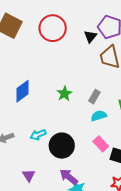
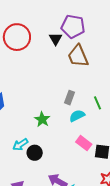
green star: (64, 94) -> (42, 119), moved
black circle: (62, 146) -> (35, 153), moved, size x0.6

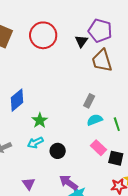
green line: (97, 103) -> (117, 124), moved
green star: (42, 119) -> (40, 120), moved
black circle: (35, 153) -> (58, 151), moved

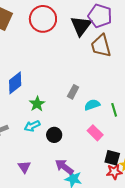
black triangle: (81, 41) -> (81, 26), size x1.6
gray rectangle: (89, 101) -> (73, 92), moved
black square: (116, 158) -> (112, 158), moved

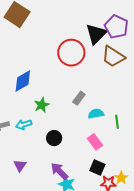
red circle: (43, 19) -> (71, 53), moved
brown trapezoid: (101, 46) -> (113, 57), turned -50
cyan arrow: (32, 126) -> (24, 125), moved
black square: (112, 158) -> (97, 167), moved

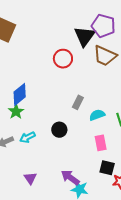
red circle: (71, 53) -> (63, 59), size x0.7
green star: (42, 105) -> (16, 111), moved
black circle: (54, 138) -> (59, 130), moved
pink rectangle: (95, 142) -> (101, 143), turned 35

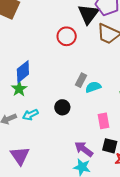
cyan semicircle: (97, 115) -> (93, 87), moved
purple arrow: (70, 177) -> (84, 149), moved
purple triangle: (30, 178) -> (20, 156), moved, size x1.5

